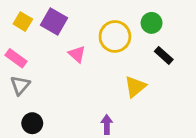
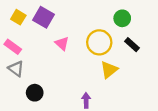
yellow circle: (115, 36) -> (99, 42), moved
gray triangle: (20, 85) -> (16, 69), turned -35
black circle: (32, 123) -> (35, 93), moved

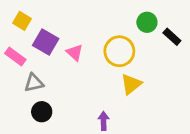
purple square: (43, 17) -> (46, 42), moved
black rectangle: (132, 45) -> (172, 37), moved
gray triangle: (16, 69) -> (34, 83), moved, turned -49

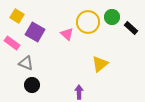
yellow circle: (119, 51) -> (88, 22), moved
pink triangle: (75, 53) -> (67, 34), moved
gray triangle: (34, 83) -> (26, 63), turned 35

